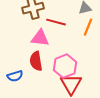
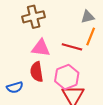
red line: (56, 22) -> (72, 47), moved

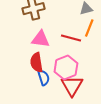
blue semicircle: (15, 87) -> (44, 78), moved, turned -91

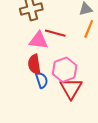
red line: (71, 38) -> (55, 33), moved

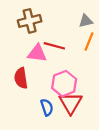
red semicircle: (34, 64) -> (21, 78), moved
blue semicircle: (42, 80) -> (47, 107), moved

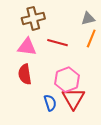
pink triangle: (37, 53) -> (27, 47), moved

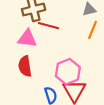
red line: (57, 43) -> (49, 26), moved

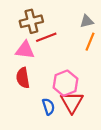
red line: (49, 26) -> (46, 37), turned -36

